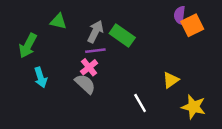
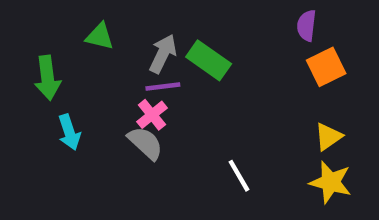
orange square: (192, 25) -> (326, 67), moved
green arrow: (28, 46) -> (47, 78), turned -35
yellow triangle: (171, 80) -> (328, 137), moved

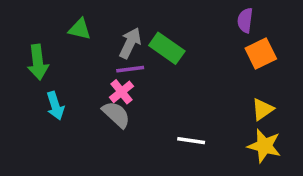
white line: (239, 176) -> (191, 141), turned -52

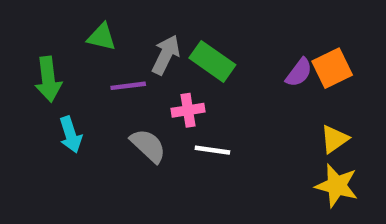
purple semicircle: (245, 20) -> (299, 72), moved, turned -150
purple line: (130, 69) -> (128, 86), moved
pink cross: (121, 92) -> (188, 110), moved, turned 30
white line: (191, 141) -> (212, 150), moved

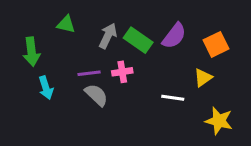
purple semicircle: (299, 72) -> (174, 36), moved, size x1.4
purple line: (128, 86) -> (89, 73), moved
yellow triangle: (334, 139) -> (203, 78), moved
white line: (212, 150) -> (173, 98), moved

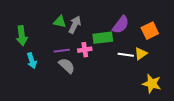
green triangle: (66, 24) -> (60, 22), moved
green rectangle: (138, 40) -> (103, 38), moved, turned -42
white line: (173, 98) -> (126, 55), moved

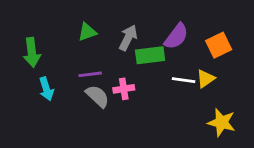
green triangle: (60, 22) -> (87, 32), turned -32
gray arrow: (75, 25) -> (128, 38), moved
pink cross: (85, 50) -> (124, 89), moved

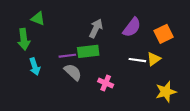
green triangle: (87, 32) -> (38, 19), moved, turned 40
green rectangle: (150, 55) -> (88, 51), moved
pink cross: (124, 89) -> (106, 83), moved, turned 32
yellow star: (222, 122) -> (166, 92), turned -30

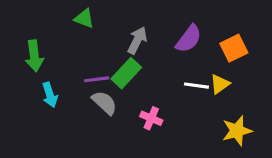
green triangle: (38, 19) -> (84, 18), moved
green rectangle: (88, 51) -> (126, 73), turned -40

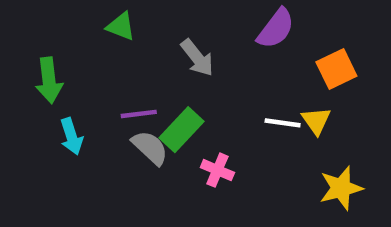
purple semicircle: (189, 39) -> (276, 29), moved
gray arrow: (137, 40) -> (197, 58), turned 116
green rectangle: (126, 73) -> (181, 130), moved
yellow triangle: (220, 84) -> (316, 121), turned -30

